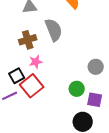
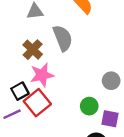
brown cross: (28, 40) -> (33, 50), turned -30
pink star: (36, 62) -> (42, 75), size x1.5

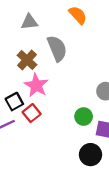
pink star: (42, 75) -> (36, 85), turned -30
red square: (37, 103) -> (32, 113), size x0.7

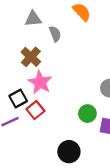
gray semicircle: (57, 48) -> (55, 34), moved, size x0.6
black circle: (90, 155) -> (69, 152), moved

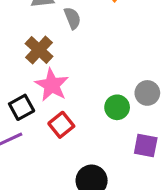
red square: (35, 110) -> (61, 125), moved
green circle: (87, 114) -> (117, 107), moved

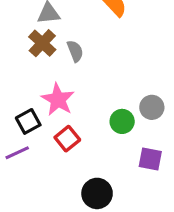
gray semicircle: (72, 18) -> (75, 51), moved
brown cross: (39, 50) -> (42, 43), moved

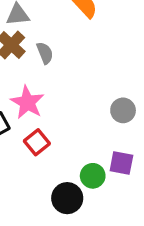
green circle: (122, 121) -> (93, 176), moved

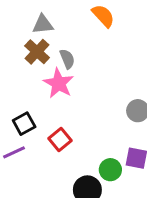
pink star: (27, 102) -> (59, 83), moved

